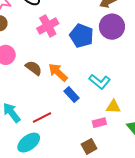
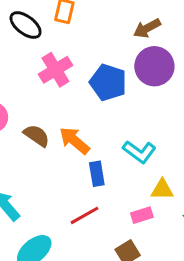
blue rectangle: (72, 95) -> (97, 174), turned 35
red line: (42, 118) -> (84, 215), moved

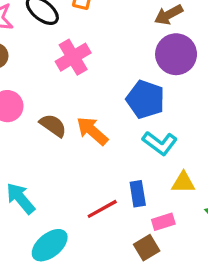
blue pentagon: (108, 82) -> (145, 99), moved
blue rectangle: (97, 174) -> (138, 194), moved
pink rectangle: (142, 215) -> (163, 222), moved

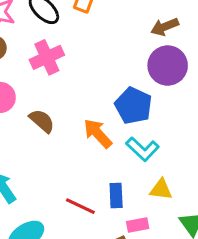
pink cross: (73, 57) -> (47, 57), moved
orange arrow: (92, 131) -> (98, 133), moved
red line: (102, 209) -> (80, 206), turned 48

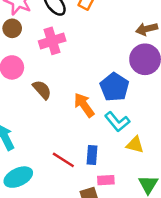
yellow triangle: (161, 189) -> (135, 145), moved

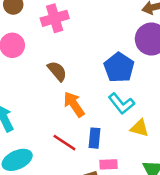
brown semicircle: (42, 90) -> (57, 71), moved
orange arrow: (84, 105) -> (74, 104), moved

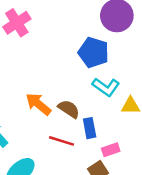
brown semicircle: (57, 71) -> (69, 109), moved
orange arrow: (74, 104) -> (38, 104), moved

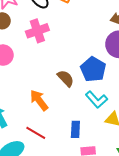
brown semicircle: (69, 109) -> (66, 78), moved
red line: (62, 141) -> (36, 133), moved

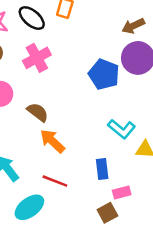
blue pentagon: (93, 69) -> (104, 74), moved
brown semicircle: (66, 78) -> (38, 112), moved

